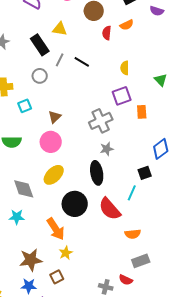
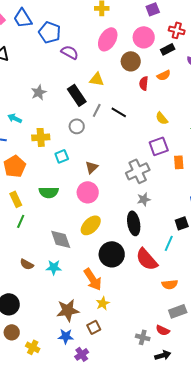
yellow semicircle: (125, 68) -> (162, 118), turned -40

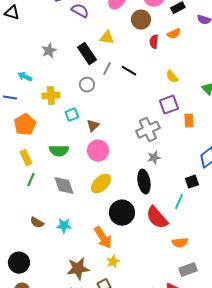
brown triangle: (92, 167) -> (93, 126), moved
gray diamond: (61, 239) -> (64, 186), moved

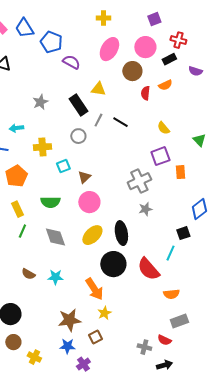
cyan arrow: (25, 77) -> (16, 128), turned -32
black ellipse: (144, 182) -> (121, 233), moved

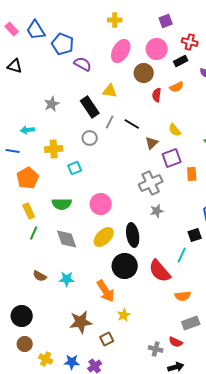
brown triangle: (84, 177) -> (152, 143), moved
yellow star: (104, 313) -> (124, 315), moved
blue star: (67, 346) -> (72, 362), moved

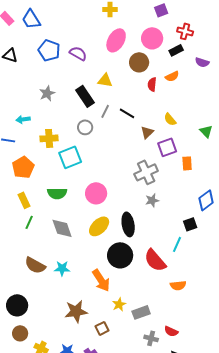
blue pentagon: (63, 44) -> (49, 50), moved
cyan square: (75, 168) -> (70, 157), size x1.6
brown semicircle: (40, 276) -> (35, 265), size x1.5
gray rectangle: (191, 323) -> (141, 312), moved

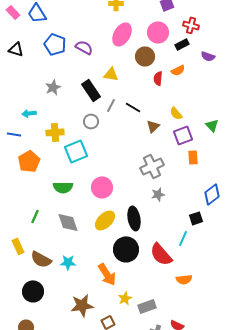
purple square: (167, 147) -> (183, 135), moved
yellow rectangle: (24, 200) -> (18, 246), moved
black circle: (17, 305) -> (33, 291), moved

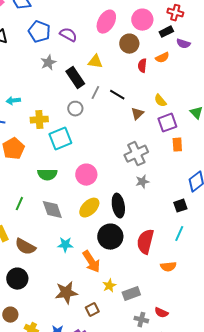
purple semicircle: (208, 56) -> (183, 44), moved
gray star: (53, 87) -> (48, 63), moved
cyan line: (183, 238) -> (179, 234), moved
red semicircle: (161, 254) -> (145, 242), turned 55
cyan star: (68, 262) -> (65, 245), moved

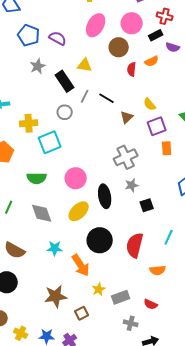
black ellipse: (118, 206) -> (105, 196), moved
black square: (180, 206) -> (147, 205), moved
red semicircle: (161, 313) -> (151, 304), moved

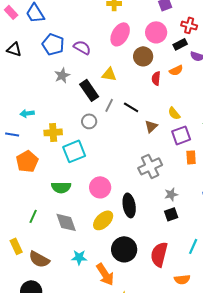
gray star: (132, 185) -> (171, 194), moved

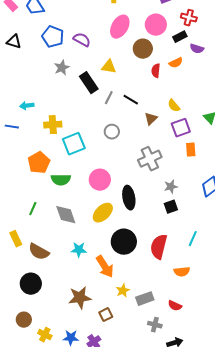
gray circle: (89, 121) -> (112, 132), moved
orange pentagon: (27, 161) -> (39, 163), moved

